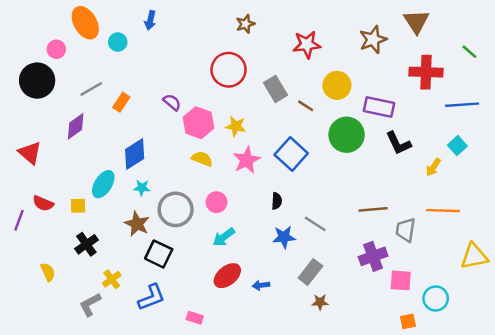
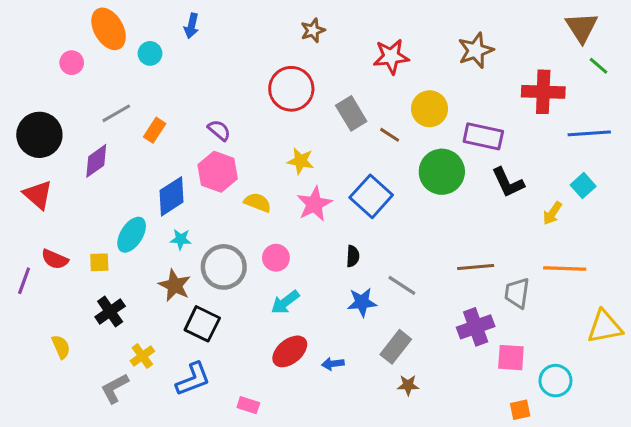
brown triangle: (416, 22) -> (582, 27), moved
black circle: (37, 81) -> (39, 135), moved
pink hexagon: (198, 123) -> (218, 172), moved

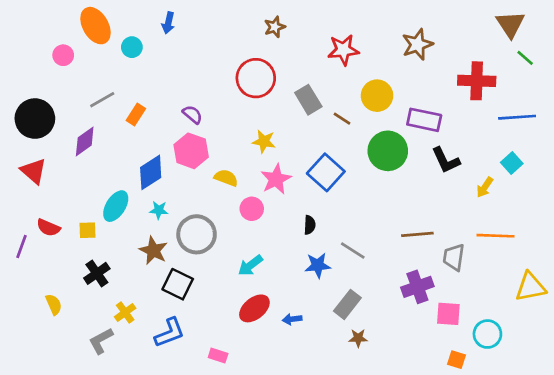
pink circle: (276, 258) -> (252, 209), moved
orange square: (520, 410) -> (456, 360), turned 30

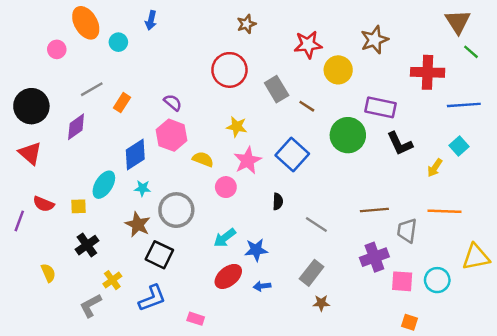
yellow circle: (377, 96) -> (338, 70), moved
blue star: (318, 265) -> (256, 250), moved
cyan circle: (487, 334) -> (437, 280), moved

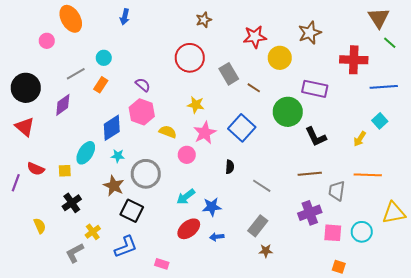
cyan circle: (118, 42) -> (104, 58), moved
black L-shape: (400, 144) -> (316, 137), moved

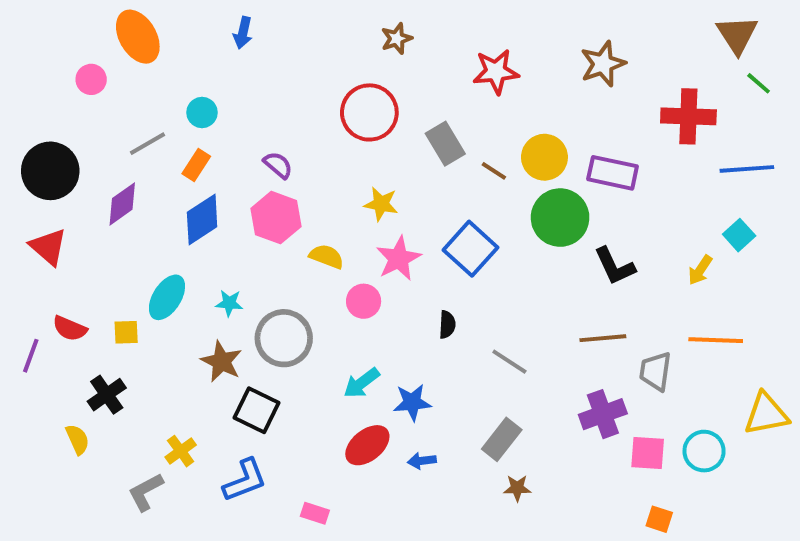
yellow circle: (280, 58) -> (544, 157), moved
blue diamond: (112, 128) -> (202, 220), moved
black cross: (72, 203) -> (107, 395), moved

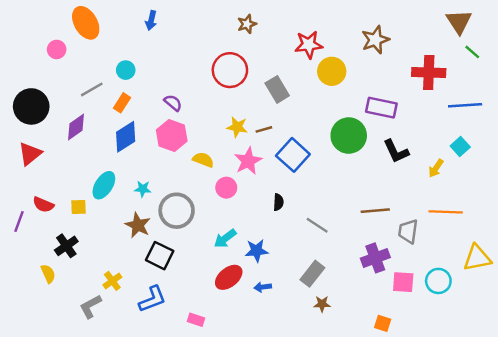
yellow circle: (544, 157) -> (332, 71), moved
brown line: (494, 171) -> (264, 129), moved, turned -49
red triangle: (48, 247) -> (30, 154), turned 40
black L-shape: (615, 266) -> (396, 151), moved
orange square: (659, 519) -> (383, 323), moved

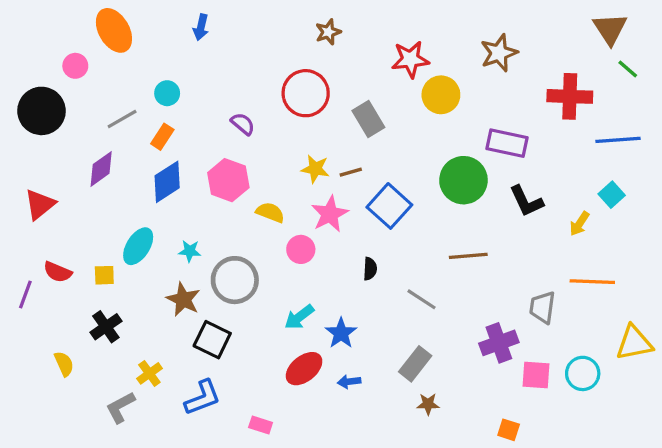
purple semicircle: (173, 103) -> (243, 124), moved
black circle: (31, 106) -> (41, 111), moved
brown line: (375, 211) -> (468, 256), moved
black cross: (66, 246) -> (106, 327), moved
blue star: (257, 251) -> (341, 333), turned -30

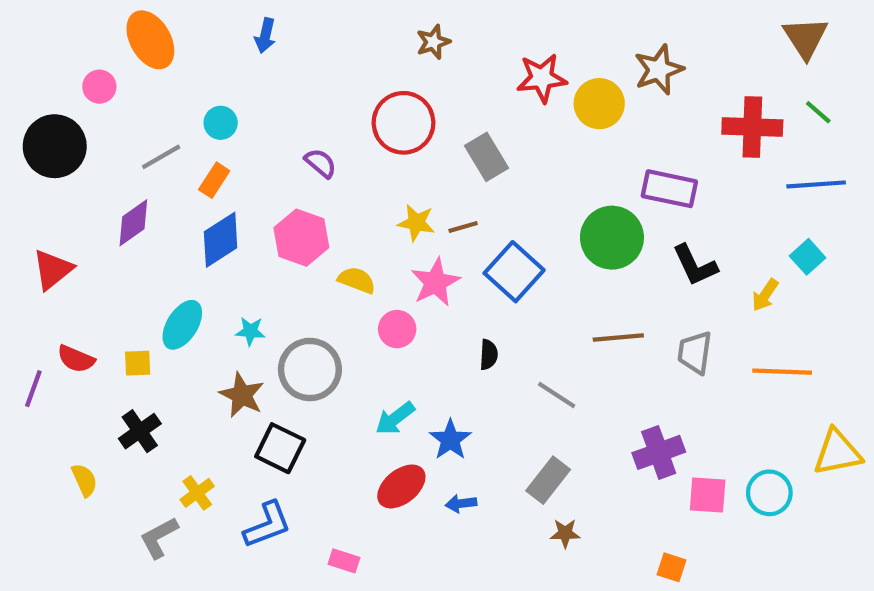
green line: (628, 69) -> (818, 112), moved
yellow circle: (441, 95) -> (599, 104), moved
gray trapezoid: (542, 307) -> (695, 352), moved

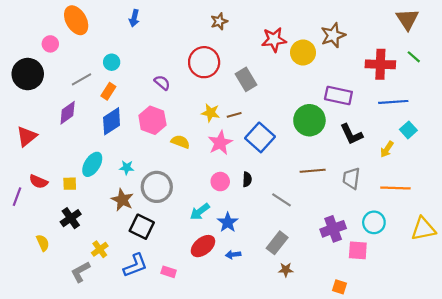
blue line: (816, 184) -> (393, 102), moved
pink circle: (397, 329) -> (220, 182), moved
cyan circle: (769, 493) -> (374, 222), moved
pink rectangle: (344, 561) -> (169, 272), moved

